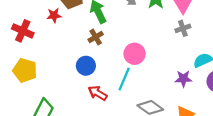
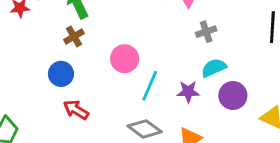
gray cross: (183, 28) -> (206, 32), moved
cyan line: (124, 79) -> (150, 86), moved

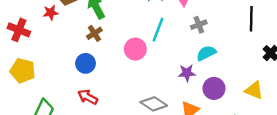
cyan line: (150, 86) -> (158, 30), moved
purple circle: (233, 96) -> (214, 88), moved
red arrow: (76, 110) -> (88, 97), moved

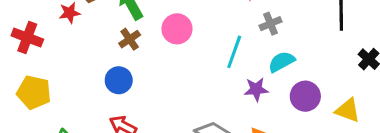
cyan line: (158, 30) -> (234, 52), moved
pink circle: (135, 49) -> (177, 29), moved
purple circle: (214, 88) -> (305, 96), moved

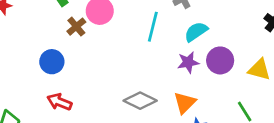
brown cross: (130, 39) -> (76, 27), moved
purple star: (256, 89) -> (188, 62), moved

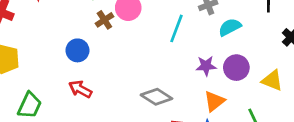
cyan semicircle: (196, 32) -> (230, 27), moved
orange triangle: (185, 103) -> (214, 101), moved

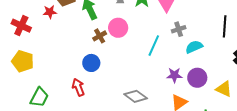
blue circle: (77, 50) -> (91, 63), moved
red arrow: (80, 89) -> (78, 87), turned 36

